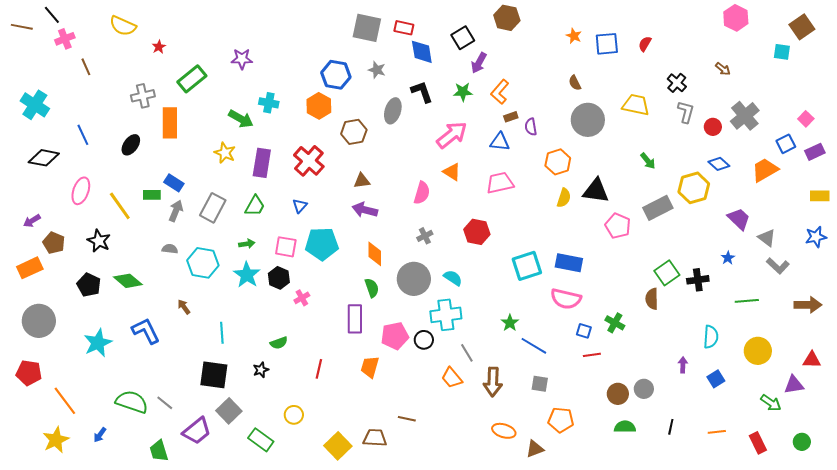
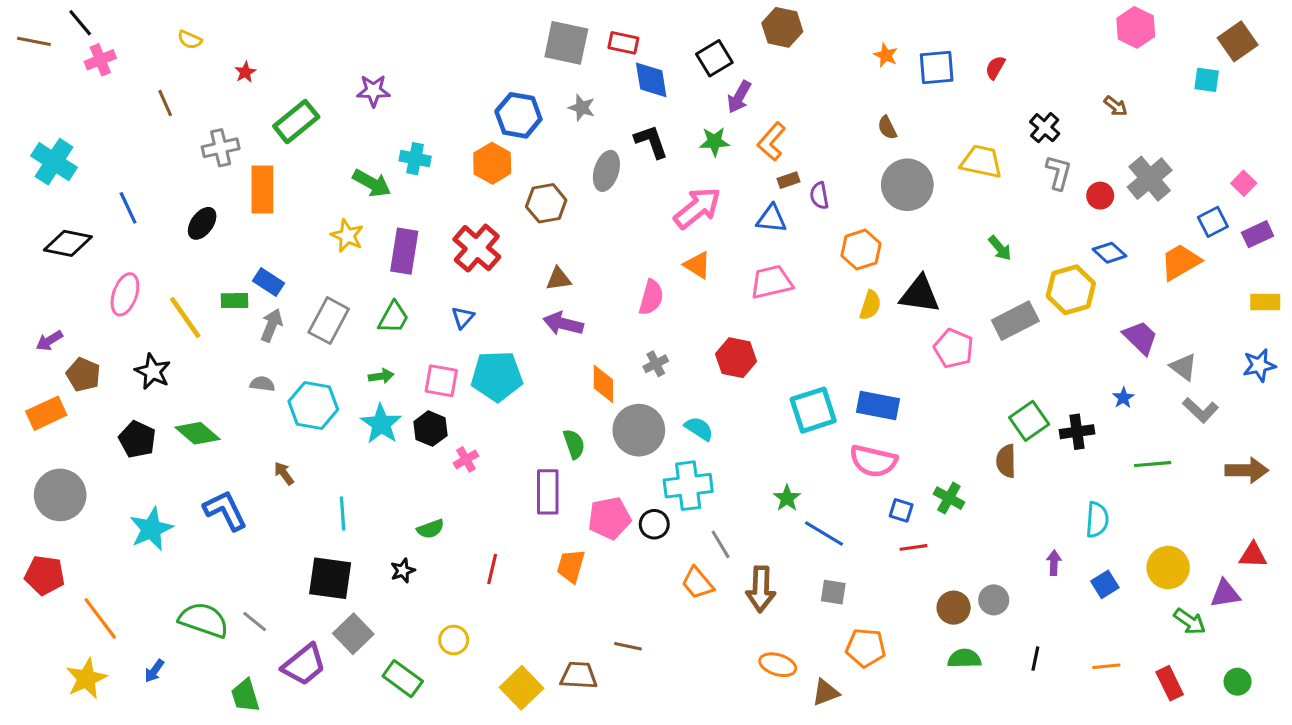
yellow semicircle: (123, 26) -> (190, 40), size x0.6
brown line: (86, 67) -> (165, 103), moved
orange diamond: (375, 254) -> (603, 384), moved
yellow circle: (758, 351) -> (1168, 567), moved

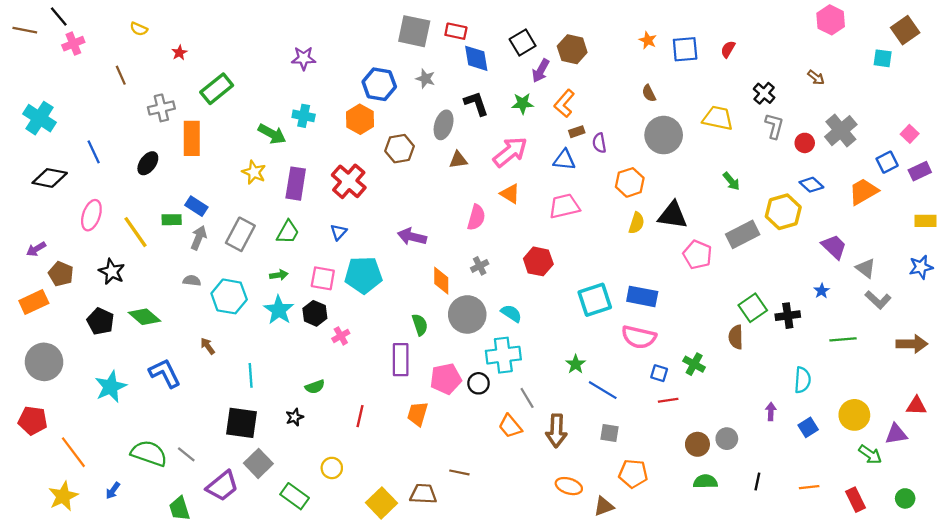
brown hexagon: (782, 27) -> (572, 49), moved
purple star: (373, 91) -> (304, 58), moved
brown triangle: (559, 279) -> (458, 160), moved

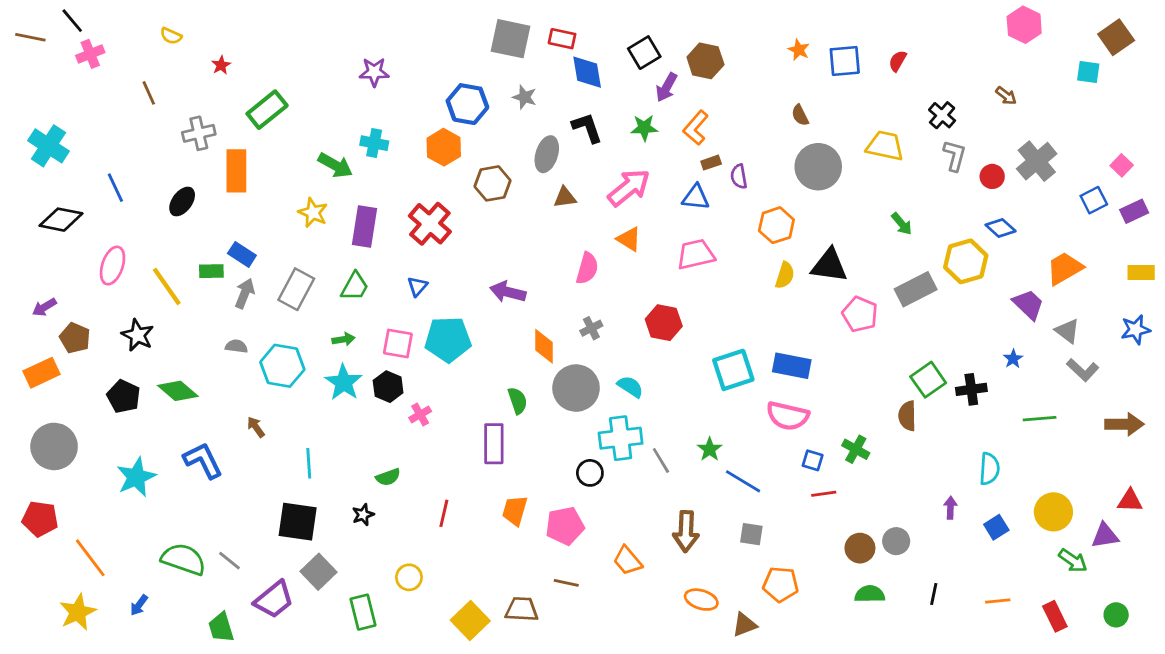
orange trapezoid: (863, 191) -> (1065, 268), moved
pink pentagon: (446, 379) -> (565, 526), moved
gray line: (527, 398) -> (661, 460), moved
orange trapezoid: (510, 426) -> (628, 561), moved
green rectangle: (295, 496) -> (363, 612), turned 40

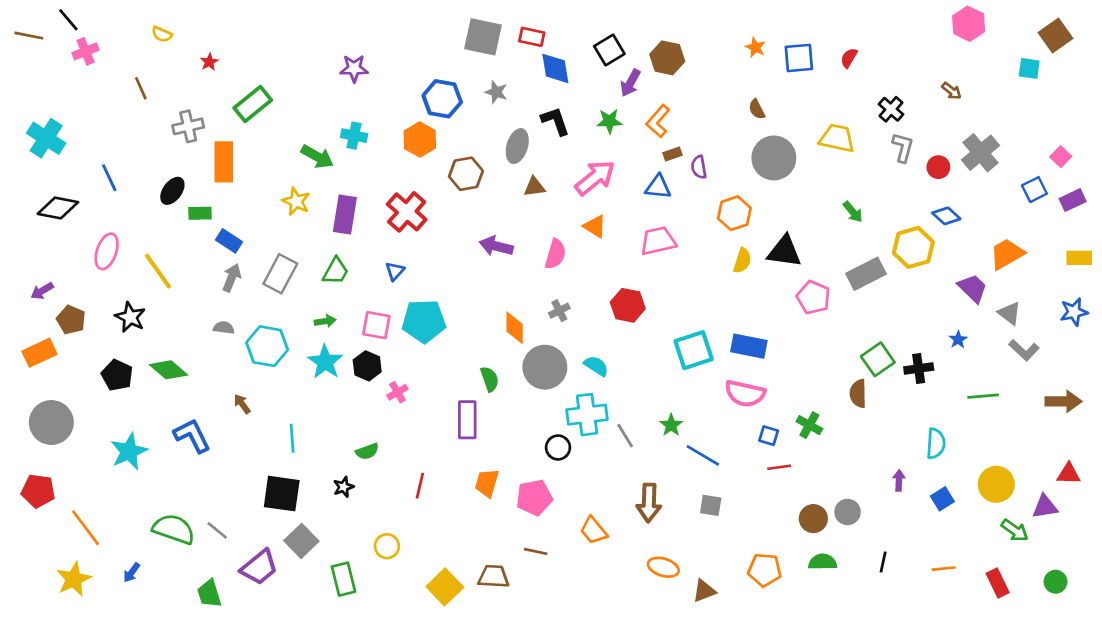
green rectangle: (211, 271) -> (200, 213), moved
purple arrow: (508, 292) -> (496, 246), moved
orange pentagon: (781, 584) -> (765, 570), moved

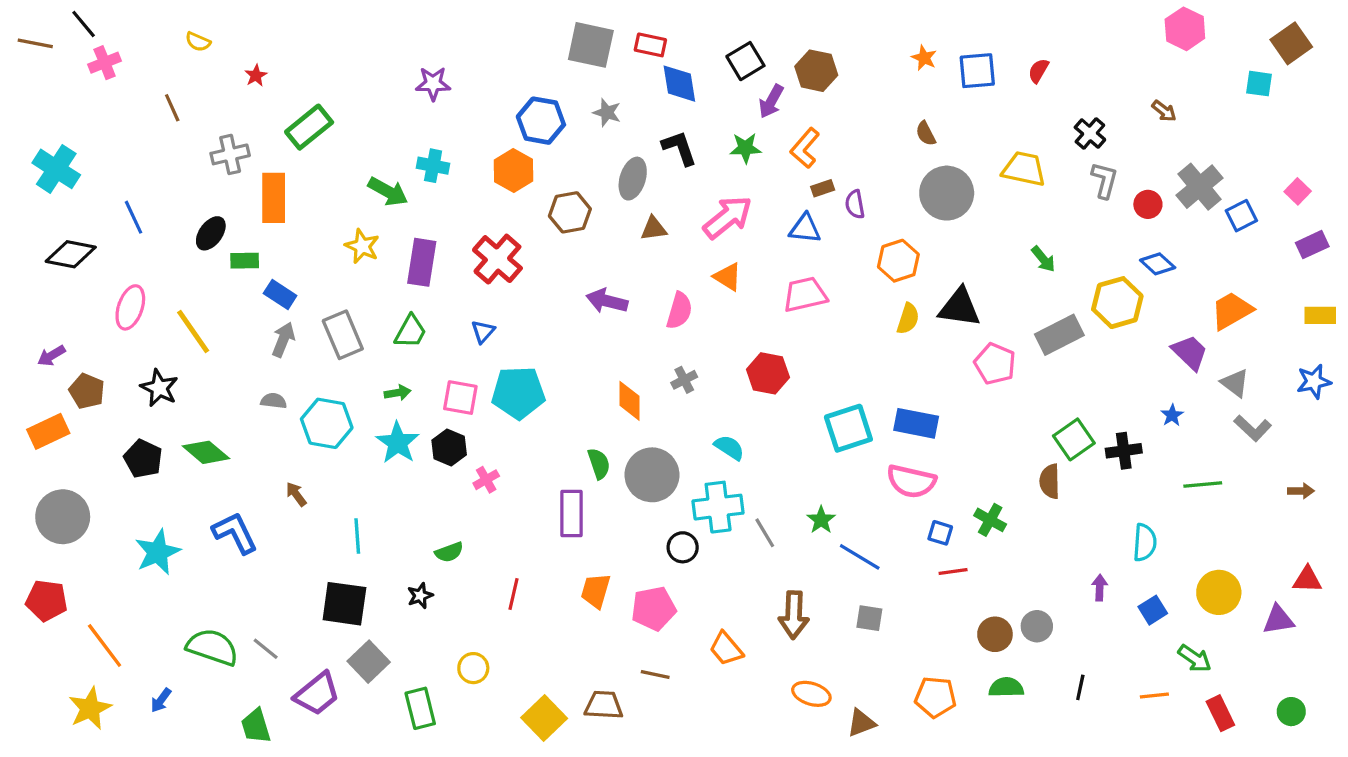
blue square: (1034, 190) -> (1241, 216), moved
gray rectangle: (280, 274) -> (343, 335), turned -51
gray circle: (545, 367) -> (652, 475), moved
brown arrow: (1063, 401) -> (1301, 491), size x0.6
green arrow: (1015, 530) -> (1195, 658), moved

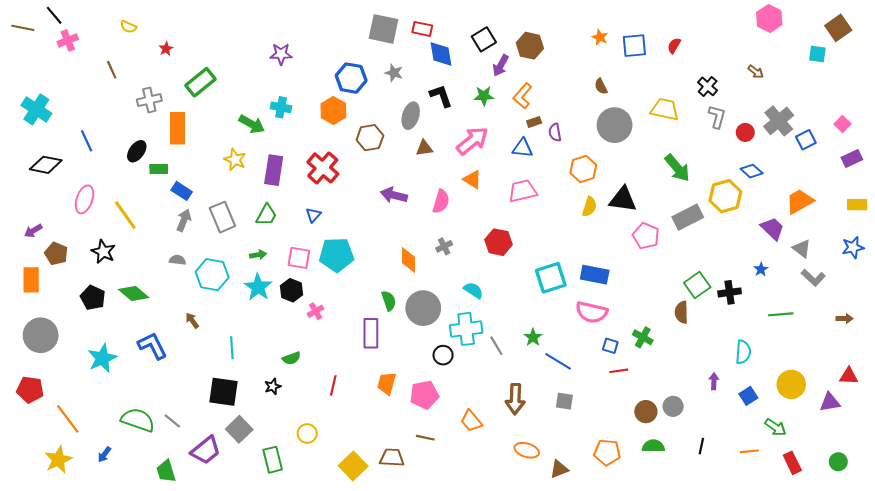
green arrow: (1043, 259) -> (677, 168), size x1.6
orange rectangle: (48, 431) -> (31, 280), turned -65

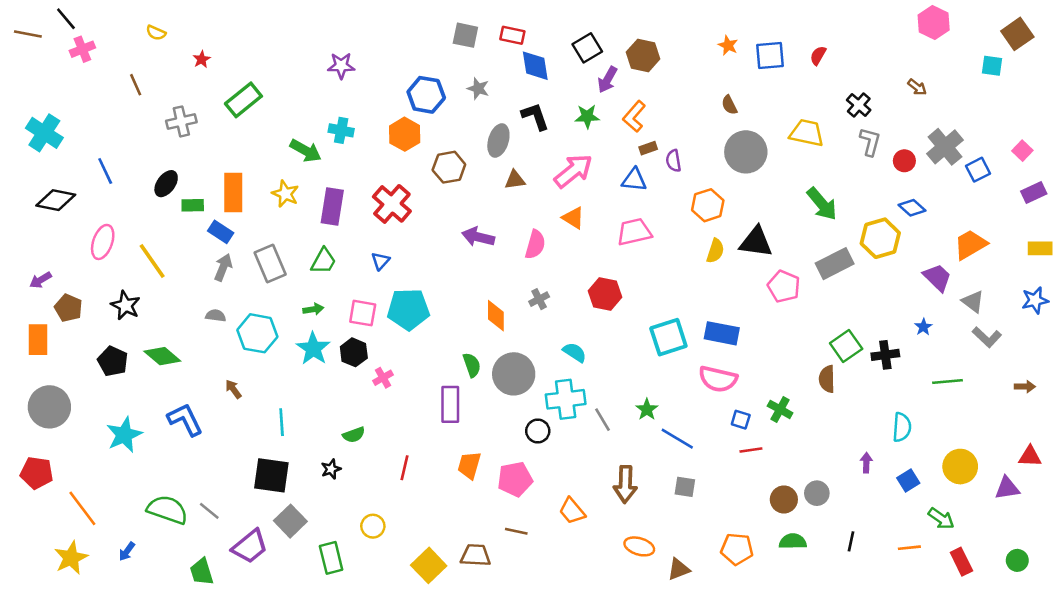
gray square: (383, 29) -> (465, 35), size x0.7
orange rectangle: (178, 128) -> (233, 193), moved

